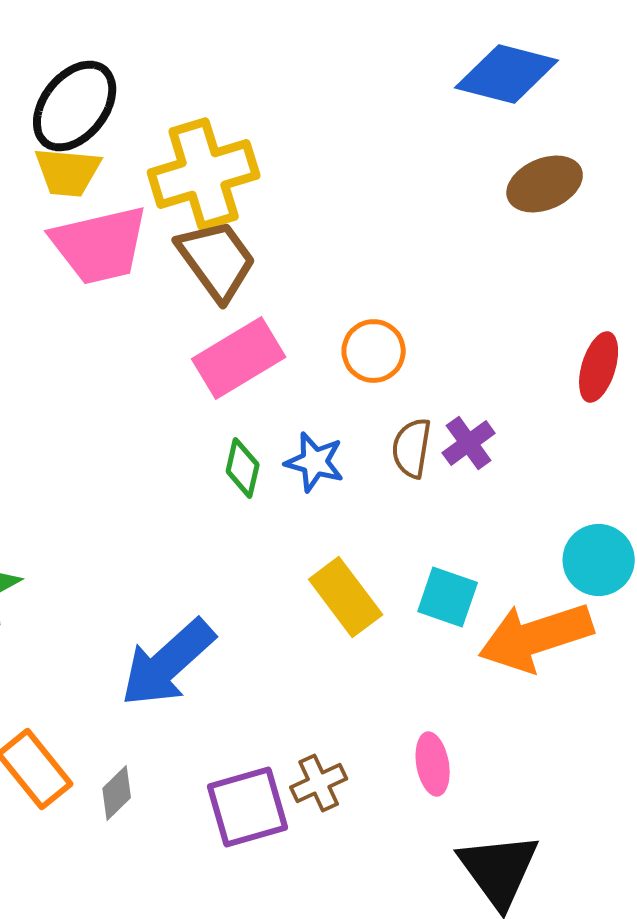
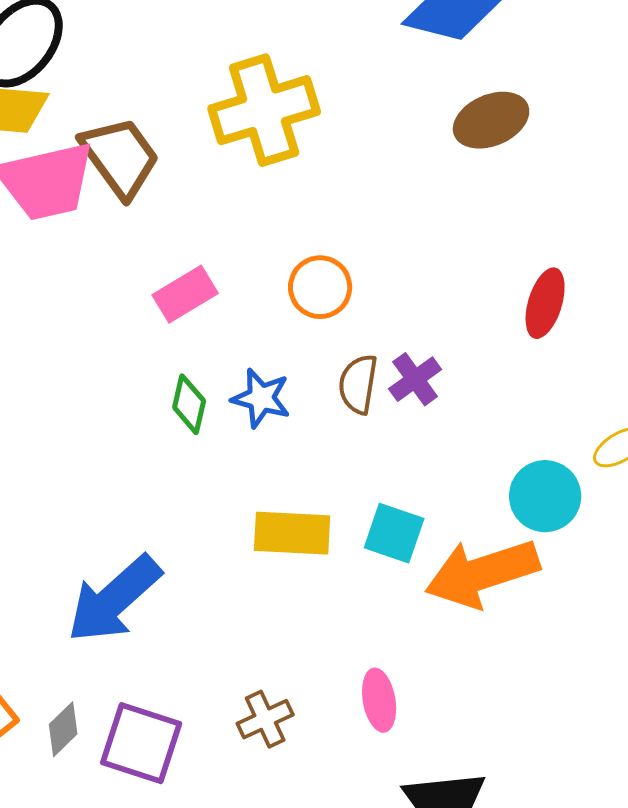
yellow cross: (204, 174) -> (264, 110), moved
brown trapezoid: (217, 260) -> (120, 157), moved
pink rectangle: (239, 358) -> (185, 294), size x0.7
yellow rectangle: (346, 597) -> (292, 533), turned -50
purple square: (248, 807) -> (141, 743), moved, turned 34

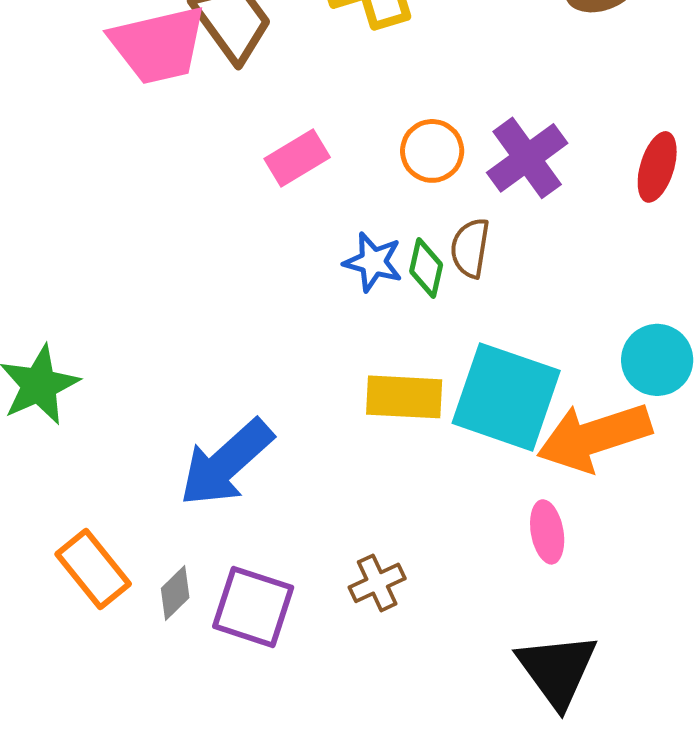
purple cross: (415, 379) -> (527, 158), moved, size x1.5
green diamond: (189, 404) -> (426, 268), moved
cyan square: (394, 533) -> (506, 397), size x1.8
pink ellipse: (379, 700) -> (547, 532), moved

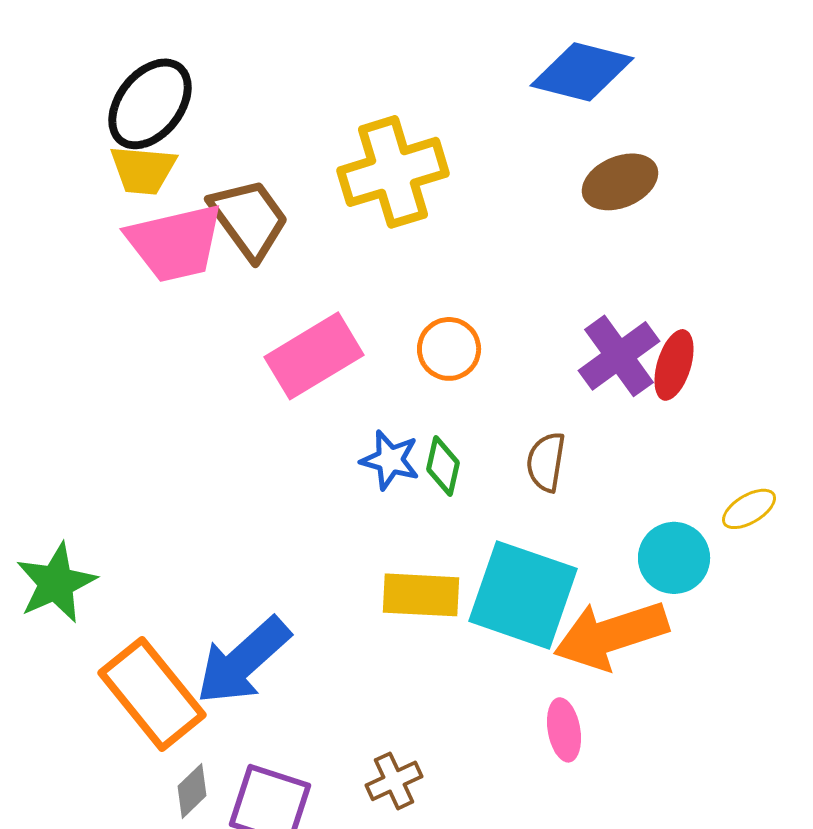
pink rectangle: (297, 158) -> (314, 356), size x1.5
purple cross: (527, 158) -> (619, 356), moved
brown semicircle: (470, 248) -> (546, 462), moved
orange rectangle: (93, 569) -> (152, 694), moved, size x1.4

